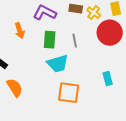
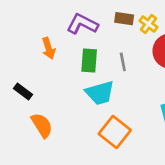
orange square: (69, 93) -> (115, 132), turned 30

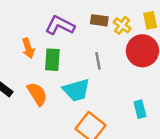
green rectangle: (89, 60) -> (52, 60), moved
orange semicircle: (42, 125) -> (37, 94), moved

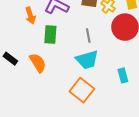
orange arrow: (28, 48) -> (30, 16), moved
cyan trapezoid: (76, 90) -> (87, 60), moved

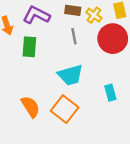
gray line: (88, 35) -> (74, 36), moved
orange semicircle: (38, 63) -> (30, 107), moved

